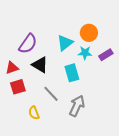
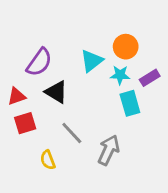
cyan rectangle: (72, 73) -> (130, 103), moved

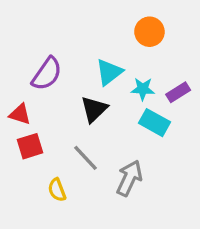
orange circle: (126, 47) -> (149, 32), moved
black triangle: (56, 92) -> (94, 109), moved, turned 45
red triangle: (17, 96) -> (20, 114), turned 36
cyan rectangle: (130, 103) -> (155, 123), turned -45

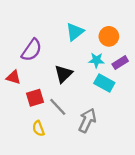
orange circle: (149, 32) -> (109, 36), moved
cyan triangle: (109, 72) -> (75, 32), moved
red square: (30, 146) -> (35, 98), moved

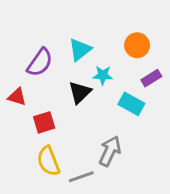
cyan triangle: (75, 32) -> (80, 50), moved
cyan star: (96, 60) -> (103, 75), moved
gray line: (58, 107) -> (81, 177), moved, turned -66
yellow semicircle: (38, 128) -> (48, 161), size x1.5

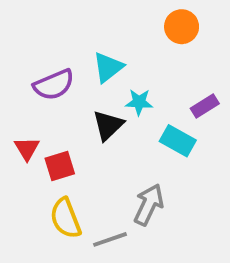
orange circle: (137, 45) -> (182, 27), moved
purple semicircle: (40, 62) -> (54, 85), turned 32
red triangle: (17, 97) -> (27, 149), moved, turned 42

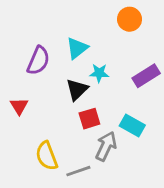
purple semicircle: (54, 85) -> (38, 61), turned -44
purple rectangle: (205, 106) -> (146, 76), size x1.4
cyan rectangle: (178, 141) -> (132, 125), moved
red square: (60, 166) -> (89, 119), moved

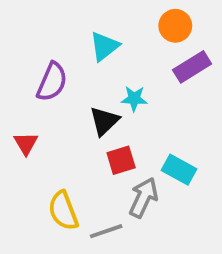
cyan triangle: (77, 48) -> (104, 46), moved
purple rectangle: (146, 76) -> (192, 67), moved

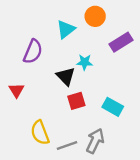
orange circle: (175, 26) -> (95, 16), moved
black triangle: (104, 121) -> (66, 76), turned -30
gray arrow: (144, 198) -> (95, 141), moved

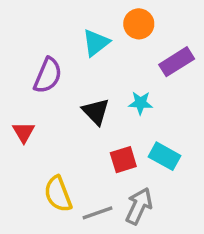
cyan star: (85, 62) -> (141, 103), moved
red square: (76, 101) -> (123, 160), moved

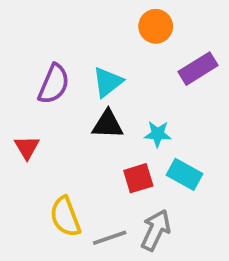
cyan triangle: (96, 43) -> (108, 82), moved
cyan star: (141, 103) -> (158, 134), moved
black triangle: (96, 112) -> (108, 124), turned -44

